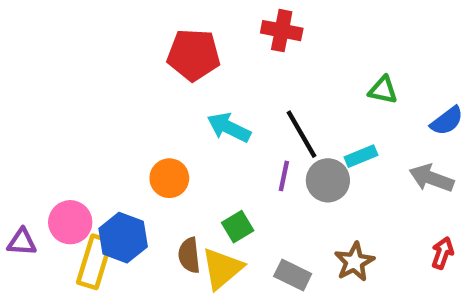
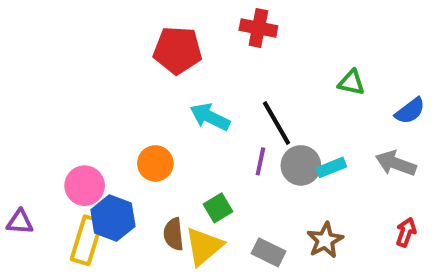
cyan rectangle: (361, 156) -> (331, 167), moved
pink circle: (70, 222) -> (85, 186), moved

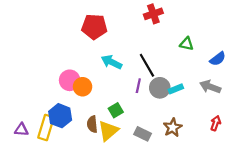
red cross: (258, 28) -> (153, 14), moved, turned -30
pink circle: (85, 186) -> (70, 80), moved
purple triangle: (20, 222) -> (21, 130), moved

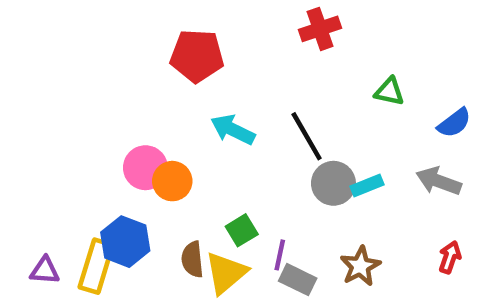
purple line: (138, 86) -> (280, 255), moved

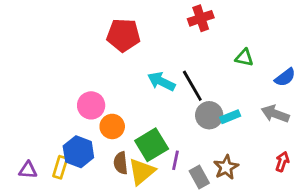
cyan arrow: (233, 130) -> (161, 82), moved
orange circle: (172, 181) -> (112, 126), moved
green square: (242, 230) -> (152, 145), size x1.6
yellow rectangle: (96, 266) -> (60, 167), size x0.7
gray rectangle: (298, 280) -> (199, 177), moved, turned 35

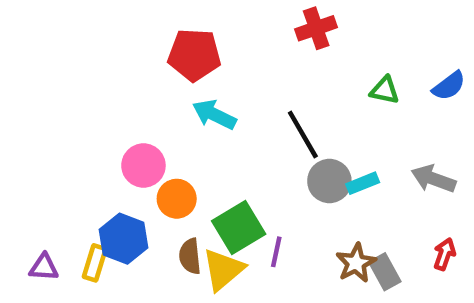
blue semicircle: (285, 77) -> (449, 86), moved
cyan arrow: (161, 82) -> (214, 115), moved
gray rectangle: (199, 177) -> (385, 272), moved

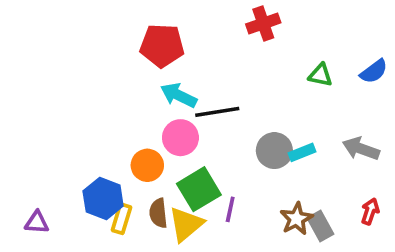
black line: (303, 135) -> (217, 112), moved, turned -69
pink circle: (143, 166) -> (180, 138), moved
yellow rectangle: (95, 263) -> (122, 219), moved

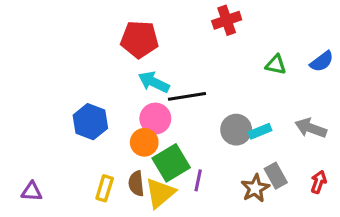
orange circle: (147, 165) -> (144, 142), moved
blue hexagon: (103, 198) -> (90, 122), moved
gray rectangle: (320, 226) -> (276, 176), moved

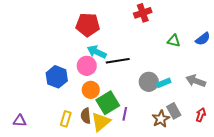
pink circle: (155, 119) -> (87, 66), moved

